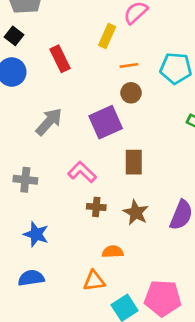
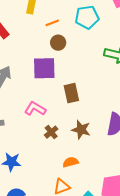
purple square: (106, 122) -> (44, 68), turned 35
brown cross: (96, 207) -> (51, 132), turned -32

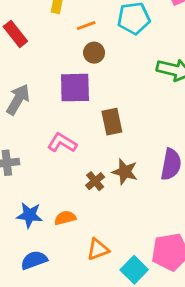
brown cross: (51, 132) -> (95, 181), moved
orange semicircle: (71, 162) -> (65, 218), moved

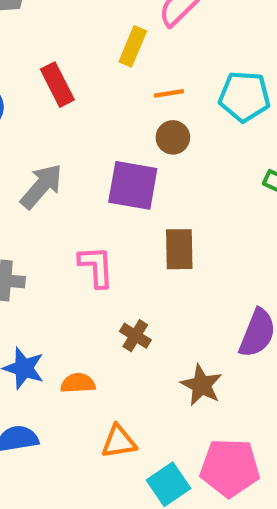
pink L-shape: (62, 143) -> (96, 267), turned 44
brown star: (125, 172) -> (201, 385), moved
brown cross: (95, 181) -> (135, 336), turned -30

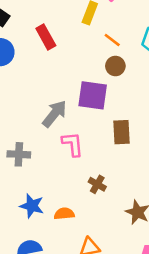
orange line: (169, 93) -> (112, 40), turned 48
gray arrow: (41, 186) -> (55, 114), moved

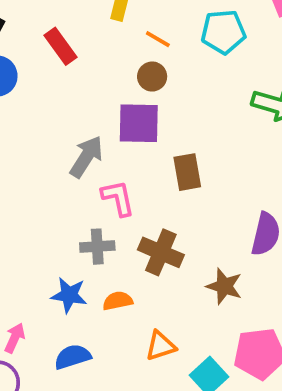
brown circle: (115, 66) -> (152, 77), moved
gray cross: (19, 154) -> (97, 247), moved
brown cross: (97, 184) -> (161, 252), size x1.6

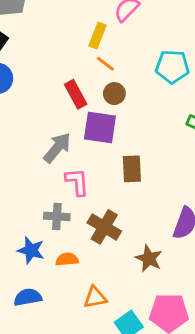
orange line: (158, 39) -> (105, 64), moved
red rectangle: (61, 46) -> (76, 94), moved

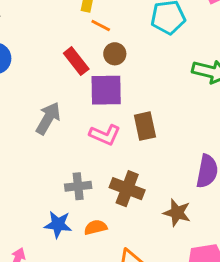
gray arrow: (57, 148) -> (48, 118), moved
pink L-shape: (77, 182) -> (105, 135), moved, turned 128

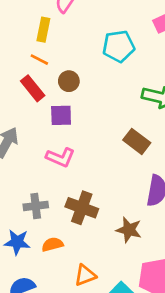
orange line: (101, 26) -> (39, 60), moved
purple square: (106, 90) -> (61, 115), size x0.7
brown rectangle: (145, 126) -> (137, 141), moved, turned -40

